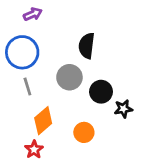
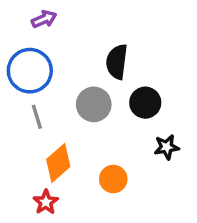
black circle: (101, 92) -> (145, 103), moved

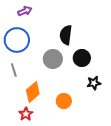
gray line: (37, 117) -> (14, 70), moved

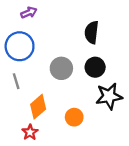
black semicircle: (66, 35) -> (92, 32), moved
black star: (94, 83) -> (109, 96), size x1.6

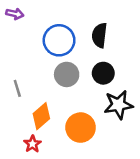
purple arrow: (29, 13) -> (15, 14), moved, turned 35
blue circle: (20, 46) -> (59, 40), moved
orange circle: (74, 117) -> (81, 128), size x1.5

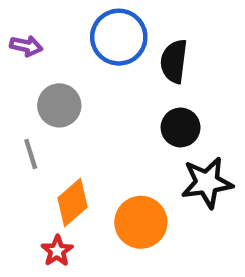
purple arrow: (15, 14) -> (26, 46), moved
blue circle: (59, 40) -> (119, 37), moved
gray circle: (67, 74) -> (59, 105), moved

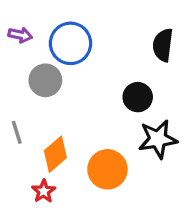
blue circle: (119, 37) -> (71, 43), moved
black semicircle: (174, 61) -> (163, 45), moved
gray line: (31, 154) -> (17, 132), moved

